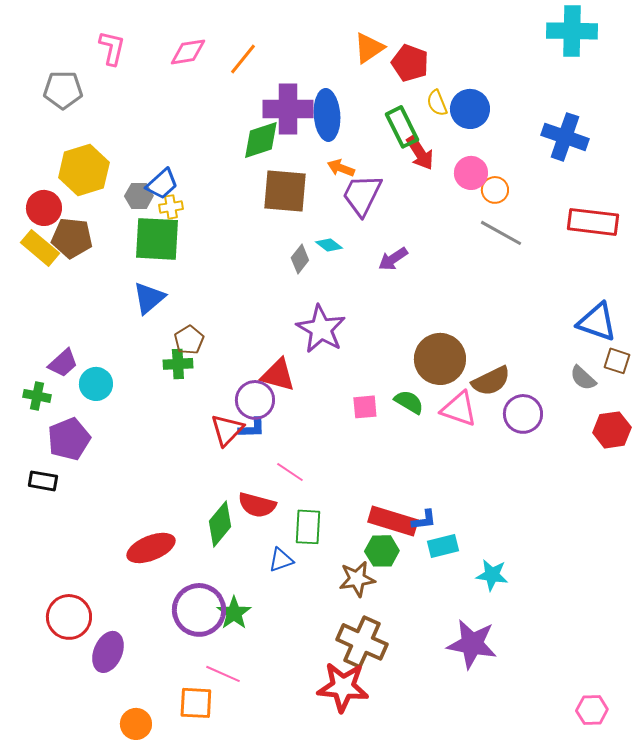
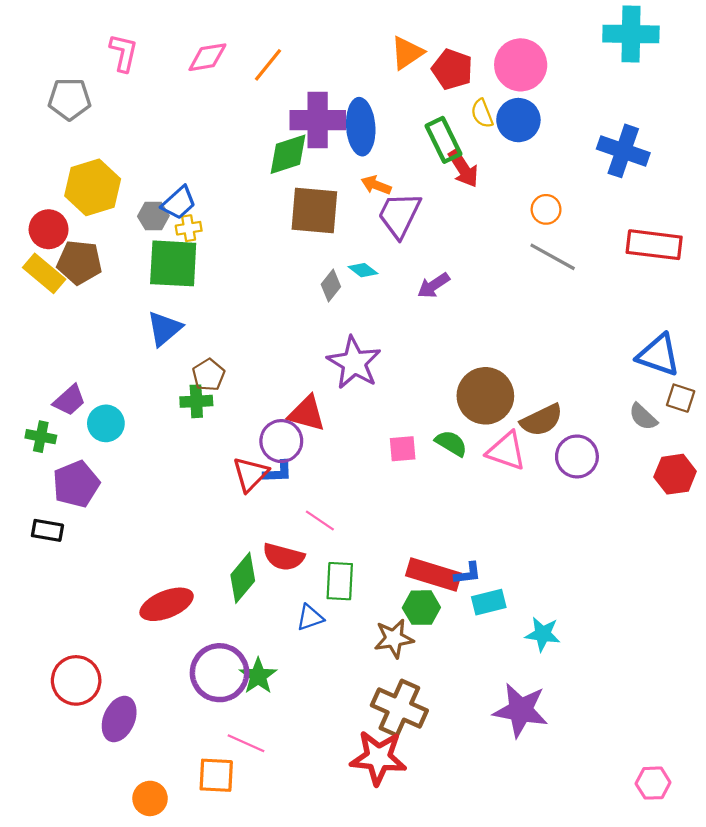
pink circle: (471, 173) -> (521, 65), moved, size x1.4

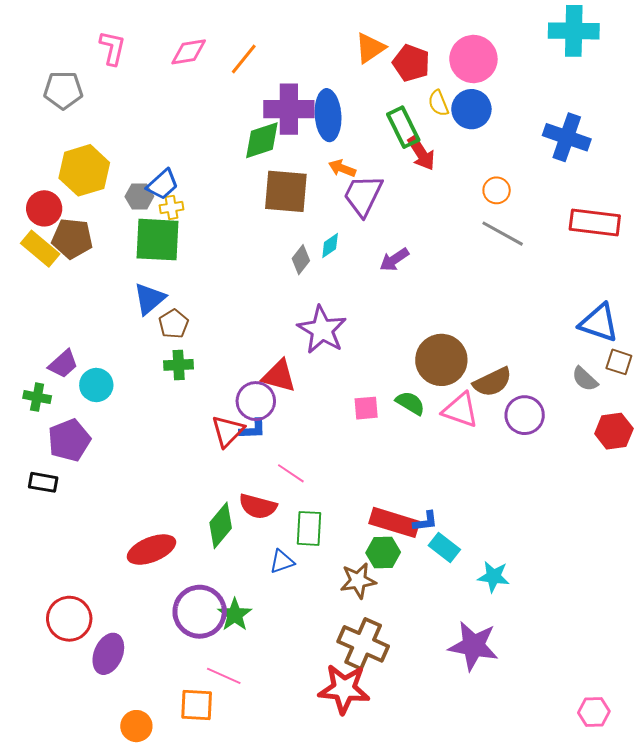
cyan diamond: (363, 270) -> (330, 246), turned -72
brown pentagon: (208, 375) -> (174, 324), moved
cyan rectangle: (489, 602) -> (444, 548), turned 52

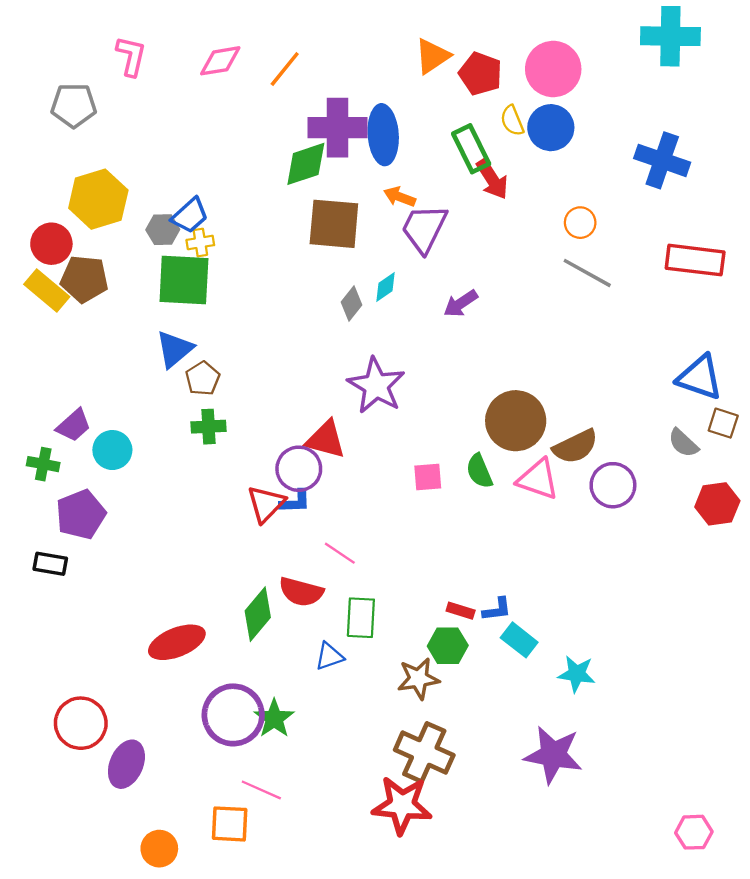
green semicircle: (410, 403) -> (479, 471), turned -144
red rectangle: (394, 522) -> (461, 611), size x0.5

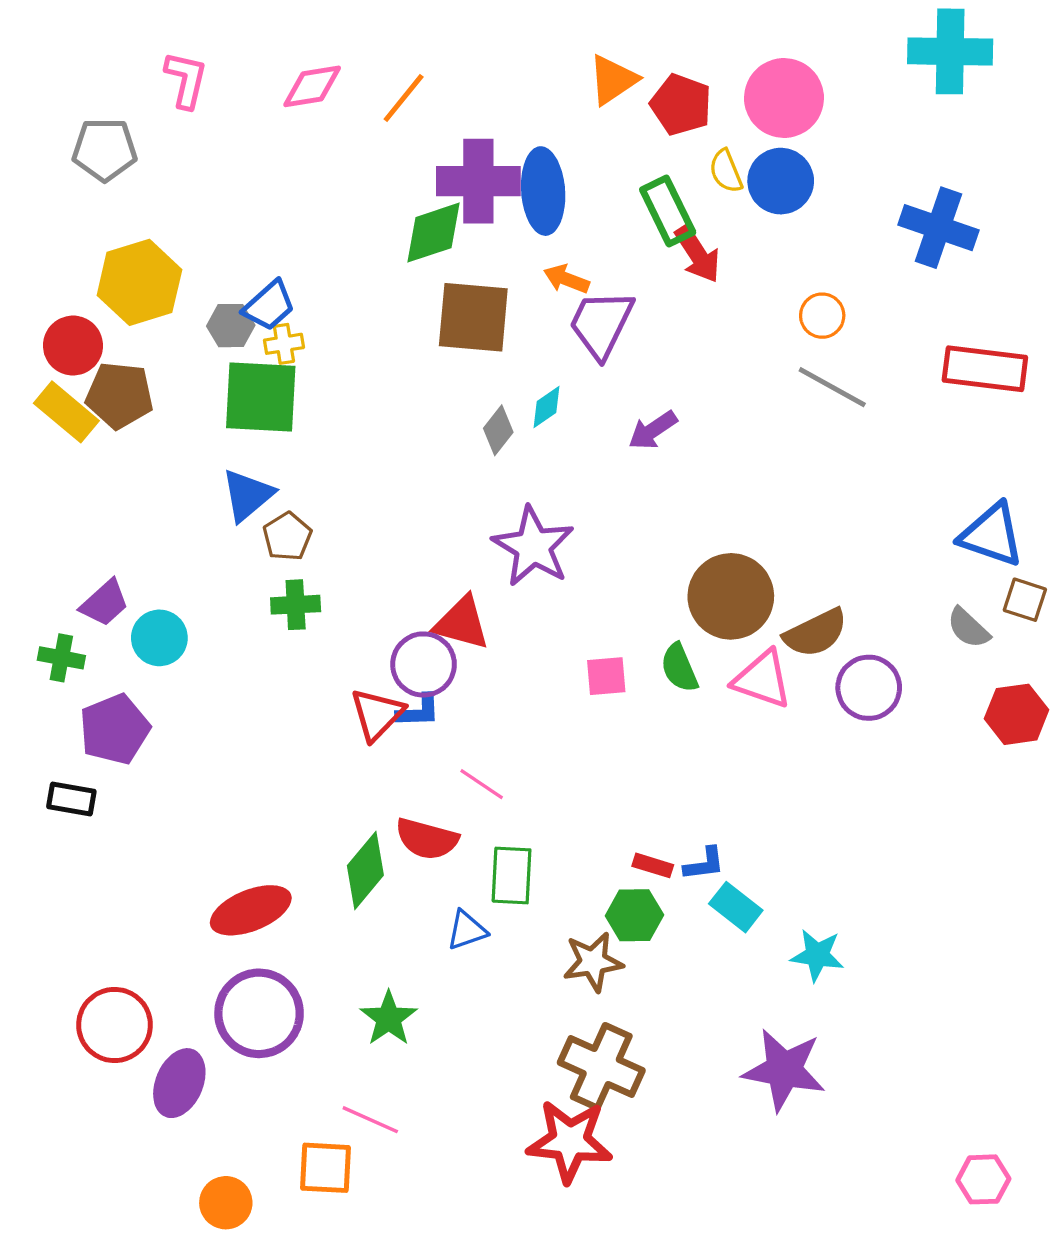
purple circle: (233, 715) -> (259, 1013), moved

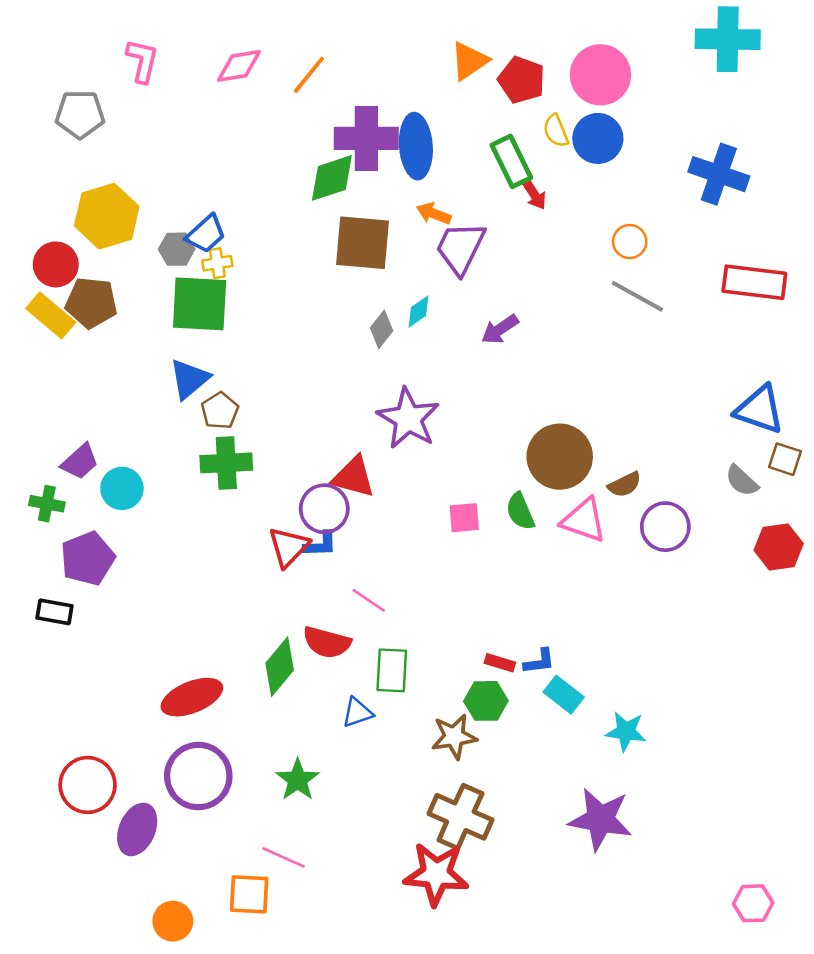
red arrow: (698, 254) -> (534, 194), size x0.7
green cross: (296, 605) -> (226, 463), size x1.4
brown semicircle: (816, 633) -> (625, 485), size x0.7

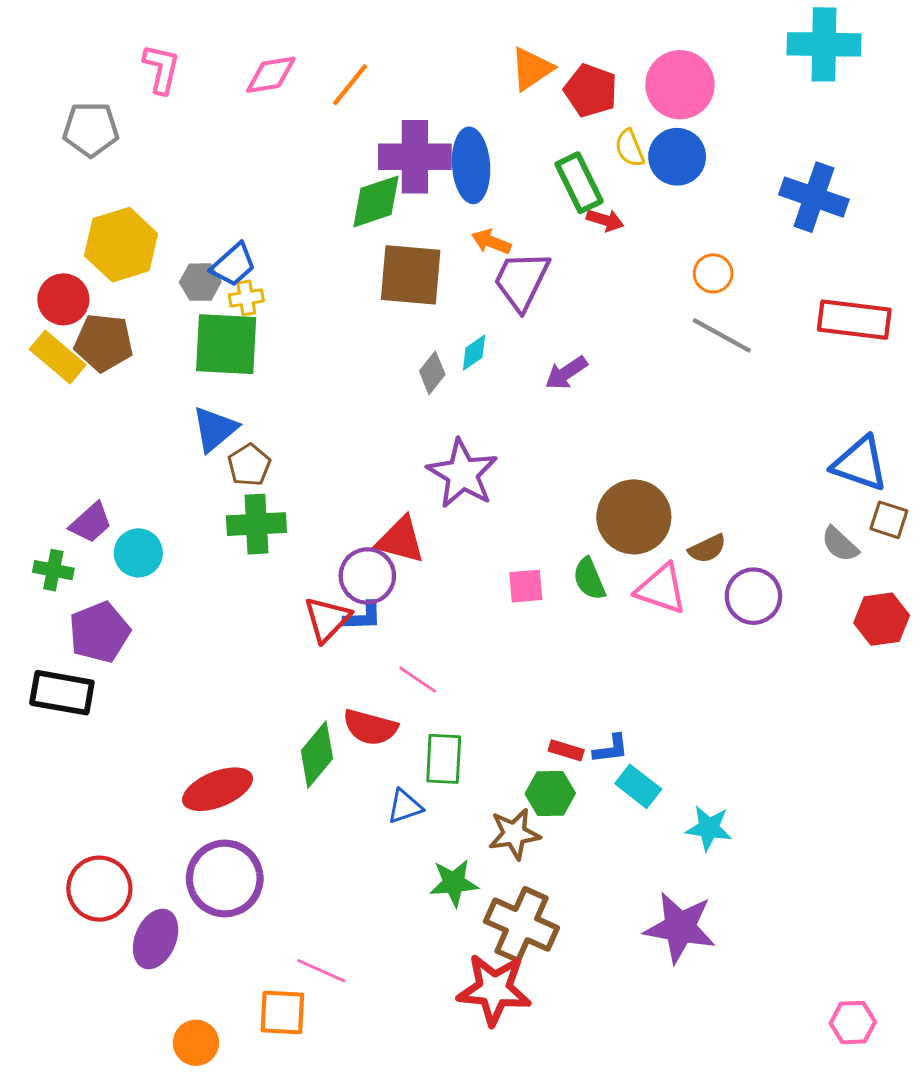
red arrow: (534, 194) -> (605, 220), turned -40
black rectangle: (54, 612) -> (62, 693), size x1.5
green star: (298, 780) -> (454, 883), moved, turned 30

